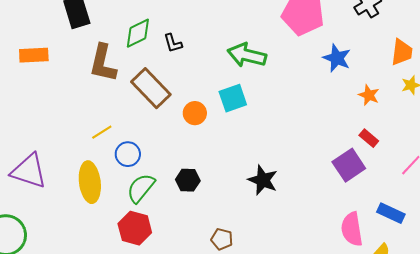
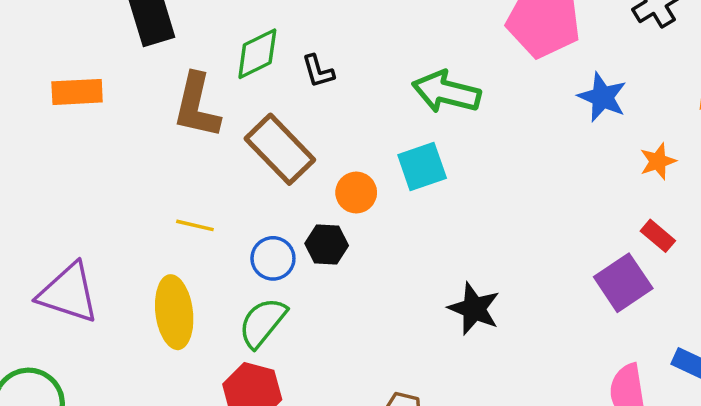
orange star: (369, 95) -> (658, 161), turned 30
yellow line: (102, 132) -> (195, 225), turned 45
blue circle: (128, 154) -> (273, 258), moved
black hexagon: (188, 180) -> (327, 245), moved

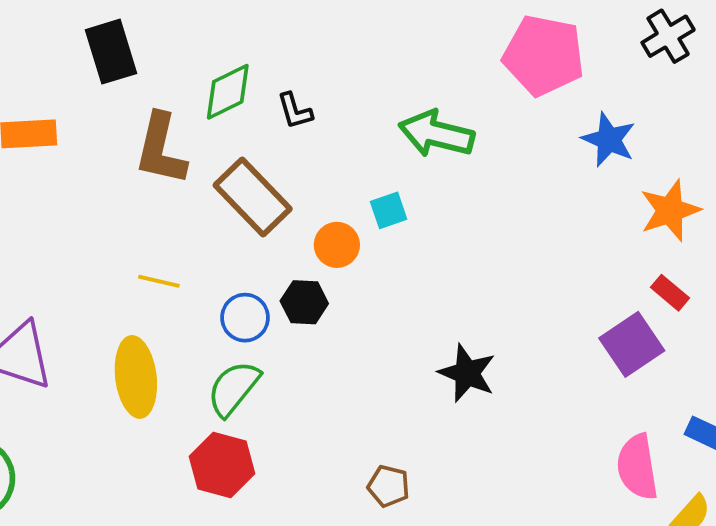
orange star: (658, 161) -> (670, 210), size x1.5
cyan square: (422, 167) -> (389, 210), moved, size x0.7

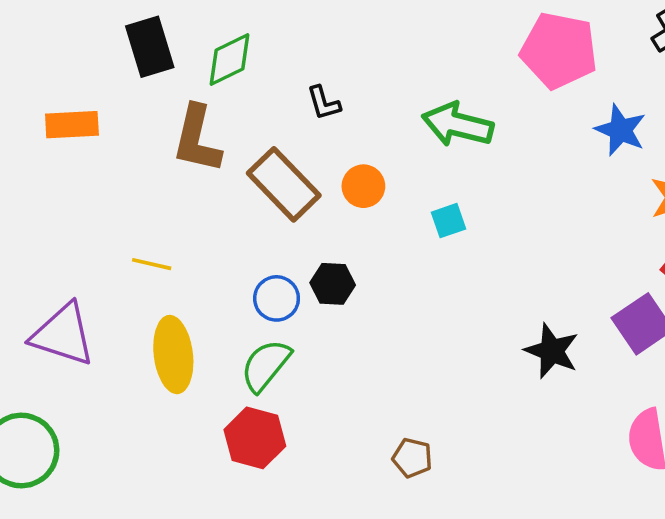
green diamond: (228, 92) -> (229, 59), moved
cyan square: (389, 210) -> (449, 221), moved
orange circle: (337, 245) -> (363, 186), moved
yellow line: (159, 281) -> (152, 264), moved
black star: (467, 373) -> (552, 351), moved

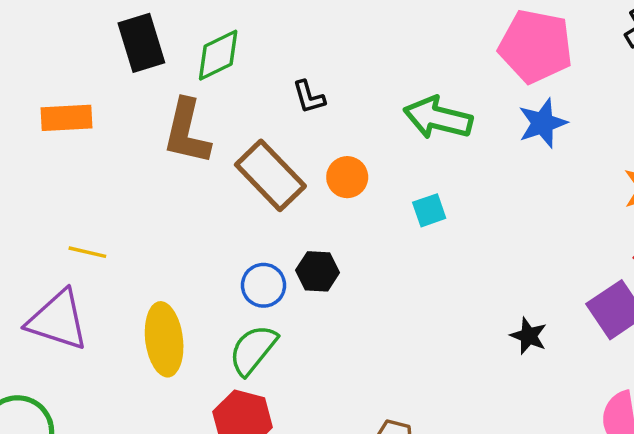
blue star: (620, 130) -> (543, 123), moved, turned 30
yellow line: (152, 264) -> (87, 252), moved
black star: (552, 351) -> (529, 336), size x0.7

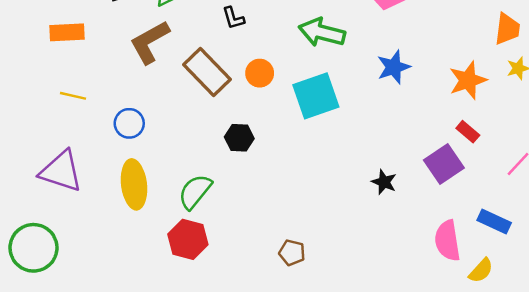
blue star: (543, 123) -> (394, 67), moved
brown L-shape: (187, 132) -> (150, 42), turned 48
cyan square: (429, 210) -> (316, 96), size x2.0
yellow line: (87, 252) -> (73, 96), moved
blue circle: (263, 285) -> (129, 123), moved

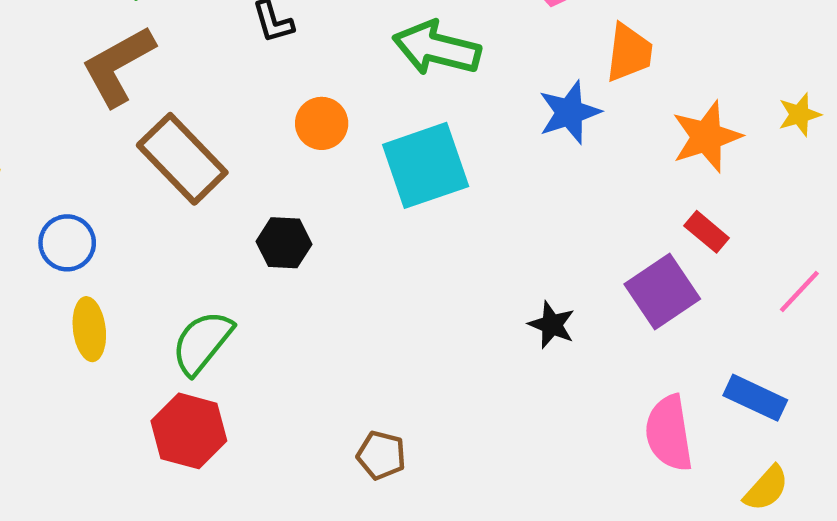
orange trapezoid: (507, 29) -> (629, 53), moved
brown rectangle: (207, 72) -> (182, 159), moved
blue circle: (129, 123) -> (67, 243), moved
yellow ellipse: (134, 184) -> (89, 329), size x0.7
yellow semicircle: (481, 271) -> (766, 488), moved

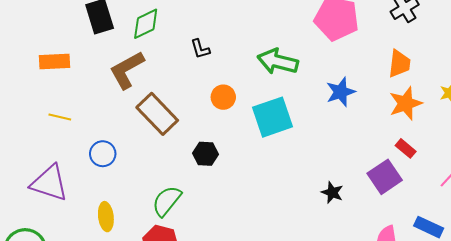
orange trapezoid: (629, 53) -> (399, 64), moved
yellow ellipse: (89, 329) -> (106, 217), moved

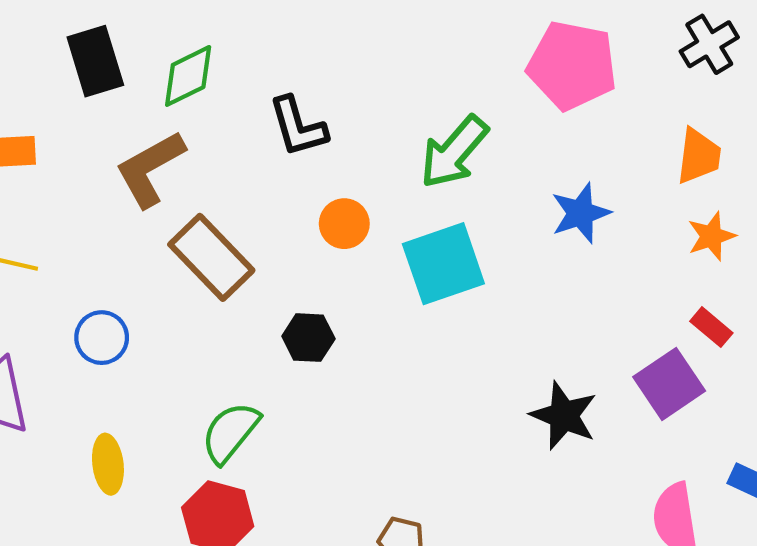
black L-shape: (200, 49) -> (298, 127), size x1.5
green arrow: (278, 62) -> (454, 152), turned -63
orange star: (406, 103) -> (711, 236), size x0.7
black star: (332, 193) -> (564, 416), size x1.5

